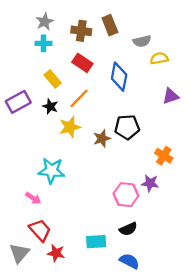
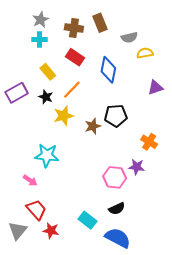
cyan rectangle: (96, 242) -> (88, 220), turned 42
blue semicircle: (129, 261) -> (118, 238), size x1.4

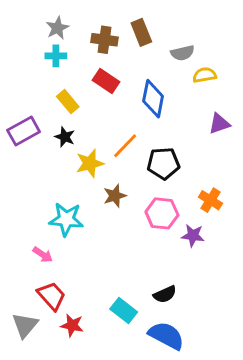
orange line: (72, 90) -> (125, 146), moved
brown star: (93, 126) -> (115, 196), moved
pink hexagon: (115, 177) -> (162, 213), moved

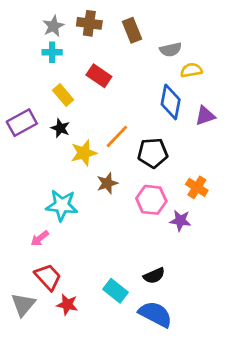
brown cross: (105, 40) -> (89, 23), moved
blue diamond: (153, 99) -> (171, 102), moved
pink arrow: (43, 255) -> (40, 238), turned 108

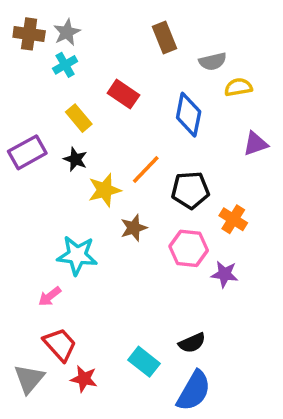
brown cross: (89, 23) -> (29, 34), moved
cyan cross: (52, 52) -> (65, 65), turned -30
blue diamond: (171, 102) -> (189, 115), moved
orange cross: (197, 187) -> (233, 219), moved
blue semicircle: (155, 314) -> (194, 391), turned 92

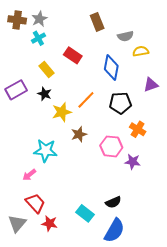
black pentagon: (190, 190) -> (120, 103), moved

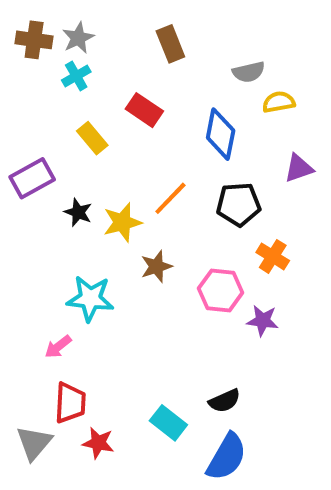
brown rectangle: (97, 22) -> (170, 44), moved
black star: (44, 94) -> (78, 212), moved
red trapezoid: (35, 203) -> (70, 403), turned 45

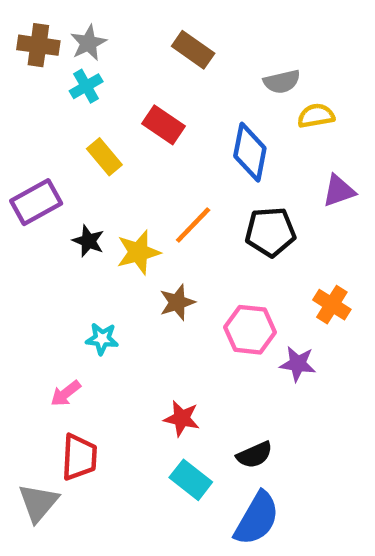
brown rectangle: (170, 44) -> (193, 50), turned -33
orange cross: (273, 256) -> (332, 305), moved
cyan star: (90, 299) -> (102, 339), size x0.6
red star: (98, 443) -> (182, 418), moved

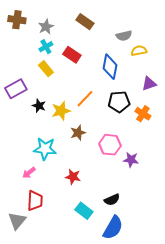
gray star: (88, 43) -> (46, 27), moved
cyan cross: (86, 86) -> (46, 47), moved
orange cross: (332, 305) -> (143, 114), moved
cyan star: (102, 339) -> (45, 149), size x1.6
red star: (182, 418) -> (73, 177), moved

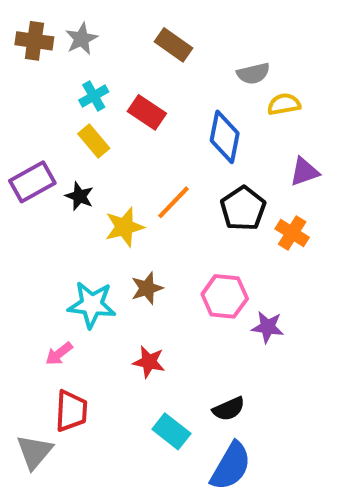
gray star: (46, 27) -> (81, 39), moved
black pentagon: (119, 102) -> (243, 208), turned -30
black star: (39, 106) -> (79, 196), moved
brown star: (78, 133) -> (147, 288), moved

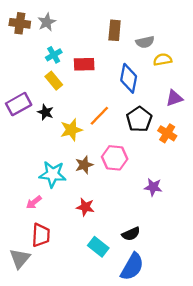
brown rectangle: (174, 45) -> (115, 30), moved, turned 60
red rectangle: (147, 112) -> (84, 64), turned -36
pink hexagon: (225, 296) -> (115, 158), moved

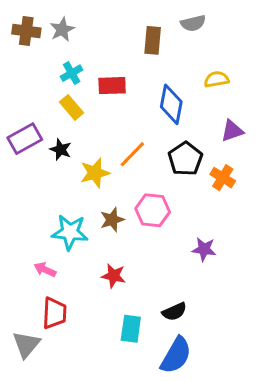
gray semicircle: (145, 42) -> (193, 23), moved
pink arrow: (34, 202) -> (45, 270), turned 63
cyan rectangle: (98, 247) -> (131, 329), turned 60

